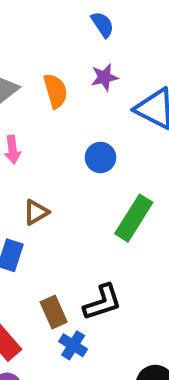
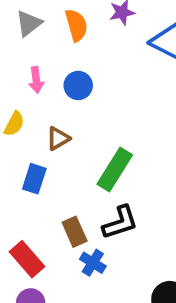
blue circle: (101, 157) -> (78, 85), moved
green rectangle: (134, 218) -> (115, 170), moved

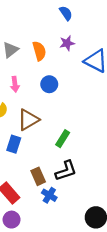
blue circle: (78, 85) -> (49, 84), moved
brown triangle: (58, 138) -> (28, 120), size x1.5
green rectangle: (115, 170) -> (63, 139), size x0.7

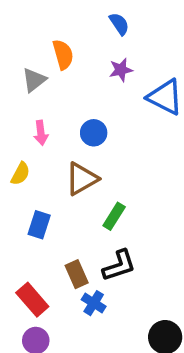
orange semicircle: (39, 51) -> (63, 54), moved
brown triangle: (28, 120) -> (82, 179), moved

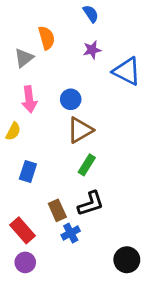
pink arrow: (41, 133) -> (29, 99), size x1.4
brown triangle: (82, 179) -> (80, 130), moved
blue cross: (94, 303) -> (71, 233), turned 30

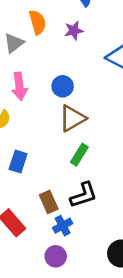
purple star: (92, 50) -> (74, 31), moved
purple circle: (25, 262) -> (56, 256), moved

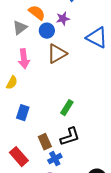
orange semicircle: (38, 22) -> (37, 13), turned -36
blue circle: (63, 86) -> (47, 31), moved
brown triangle: (72, 118) -> (57, 54), moved

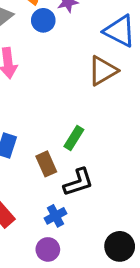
brown triangle: (57, 54) -> (103, 71), moved
brown rectangle: (45, 142) -> (46, 164), moved

